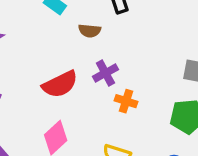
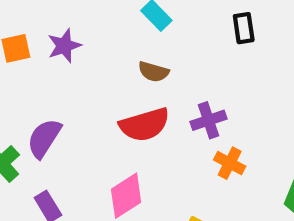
brown semicircle: (90, 31) -> (154, 72), moved

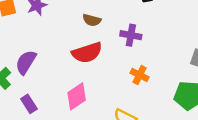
purple cross: (209, 120) -> (131, 35), moved, turned 30

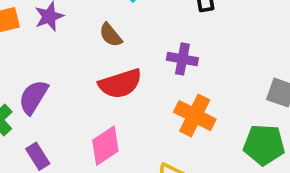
brown semicircle: (92, 20) -> (111, 35), moved, turned 36
orange cross: (140, 75) -> (195, 116), size x1.5

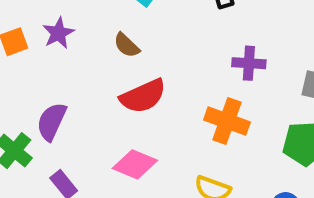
purple cross: (182, 59) -> (249, 63), moved
pink diamond: (105, 146) -> (135, 164), turned 63

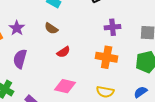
red semicircle: (143, 96) -> (63, 52), size x0.6
purple semicircle: (52, 122) -> (20, 59), moved

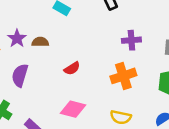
brown semicircle: (51, 28) -> (40, 42), moved, turned 144
orange cross: (107, 57) -> (123, 76), turned -30

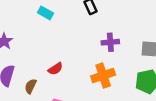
brown semicircle: (40, 42) -> (31, 86), moved, turned -64

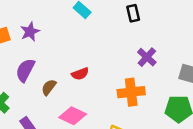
purple cross: (110, 42) -> (147, 57), turned 35

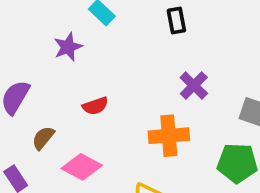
purple star: (30, 32) -> (68, 47), moved
brown semicircle: (49, 87) -> (43, 138), moved

